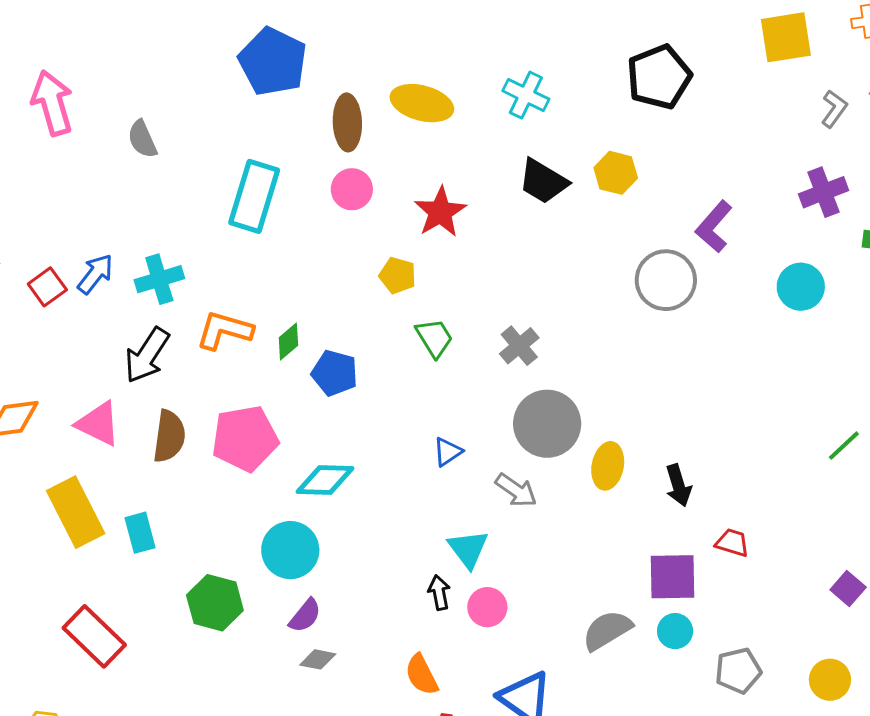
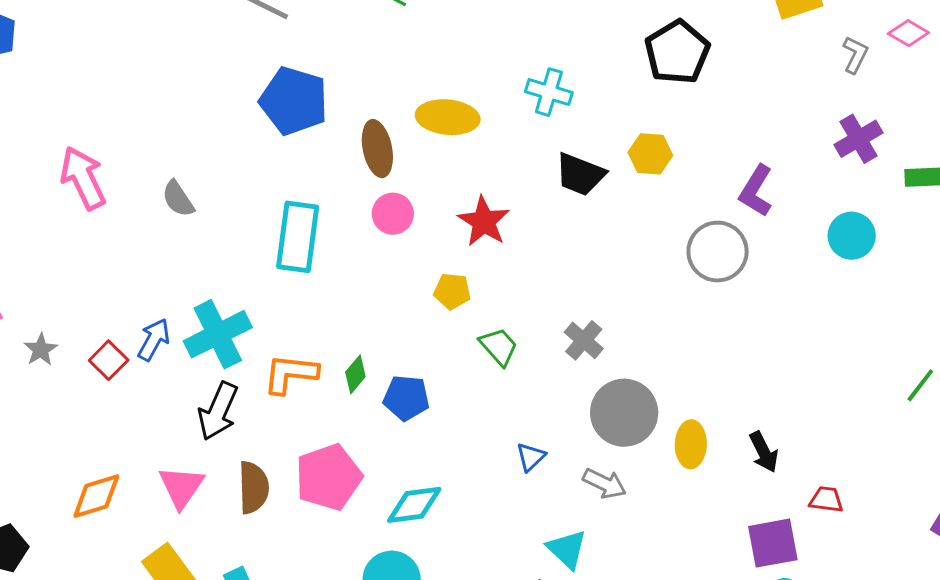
cyan cross: (159, 279) -> (218, 334), size x1.4
pink triangle: (98, 424) -> (181, 487), turned 48

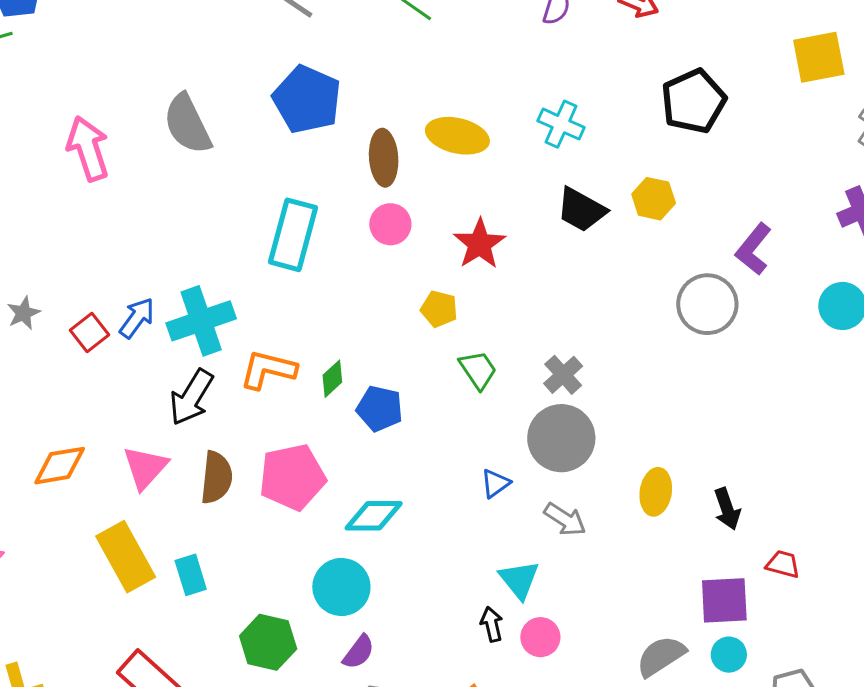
gray semicircle: (178, 199) -> (187, 124), moved, size x1.6
gray circle: (624, 413) -> (561, 438), moved

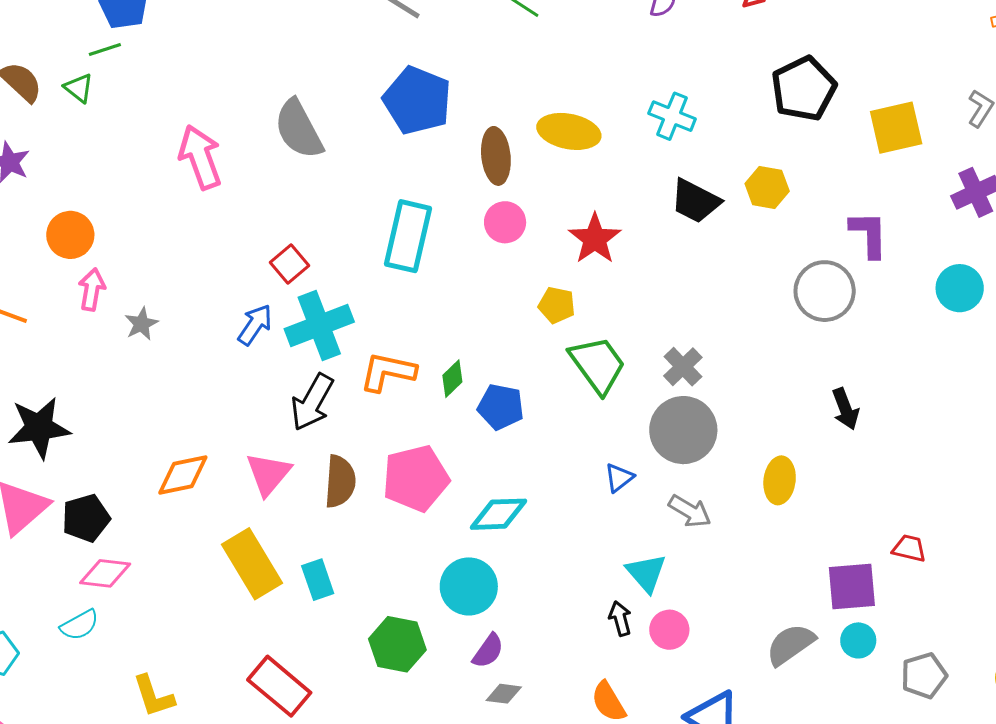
yellow square: (819, 57) -> (896, 128), moved
purple L-shape: (753, 249) -> (869, 234), turned 142
red square: (89, 332) -> (289, 264), moved
green trapezoid: (478, 370) -> (598, 365), size x1.5
black arrow: (727, 509) -> (845, 409), moved

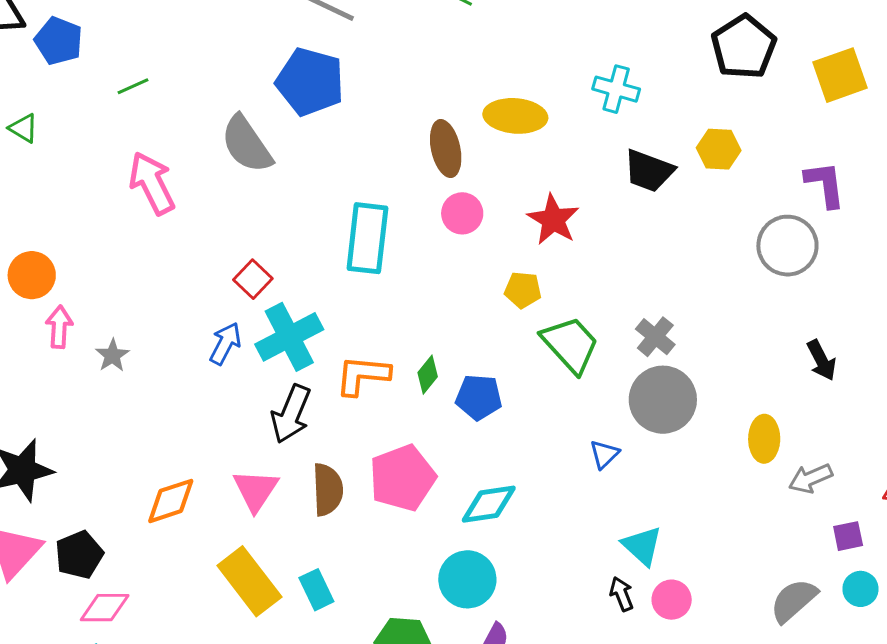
green line: (105, 49) -> (133, 86), moved
blue pentagon: (417, 100) -> (310, 82), moved
gray arrow: (690, 511) -> (811, 478), moved, turned 132
purple square: (852, 587) -> (848, 536), size x0.6

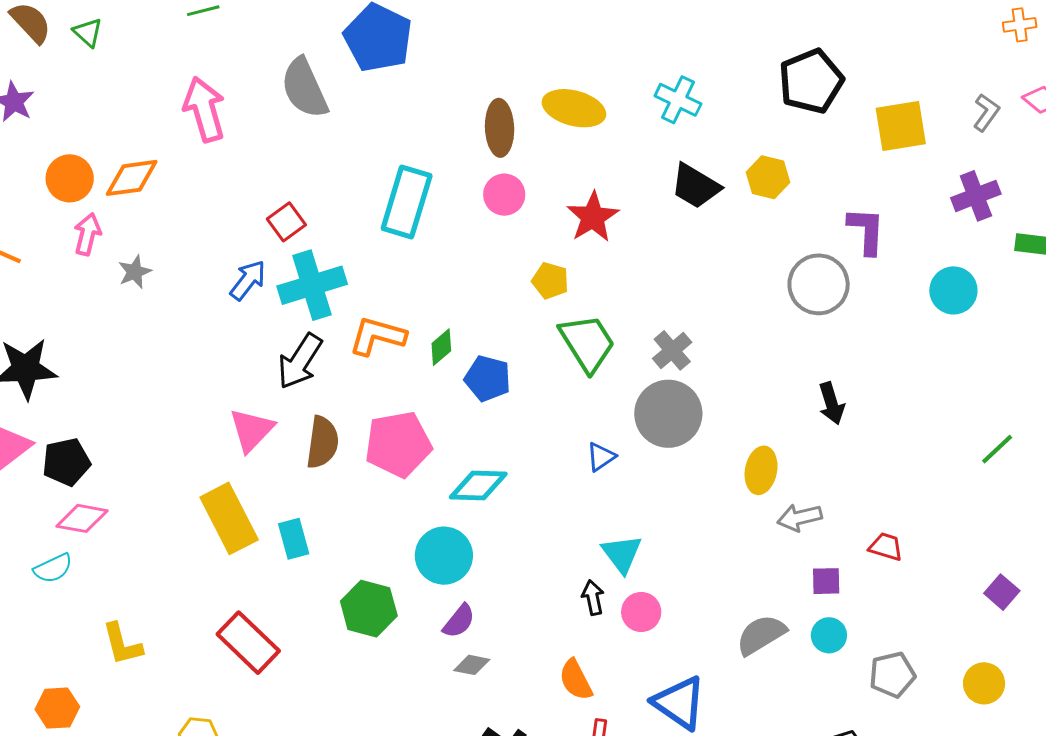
orange diamond: (171, 501) -> (132, 178), moved

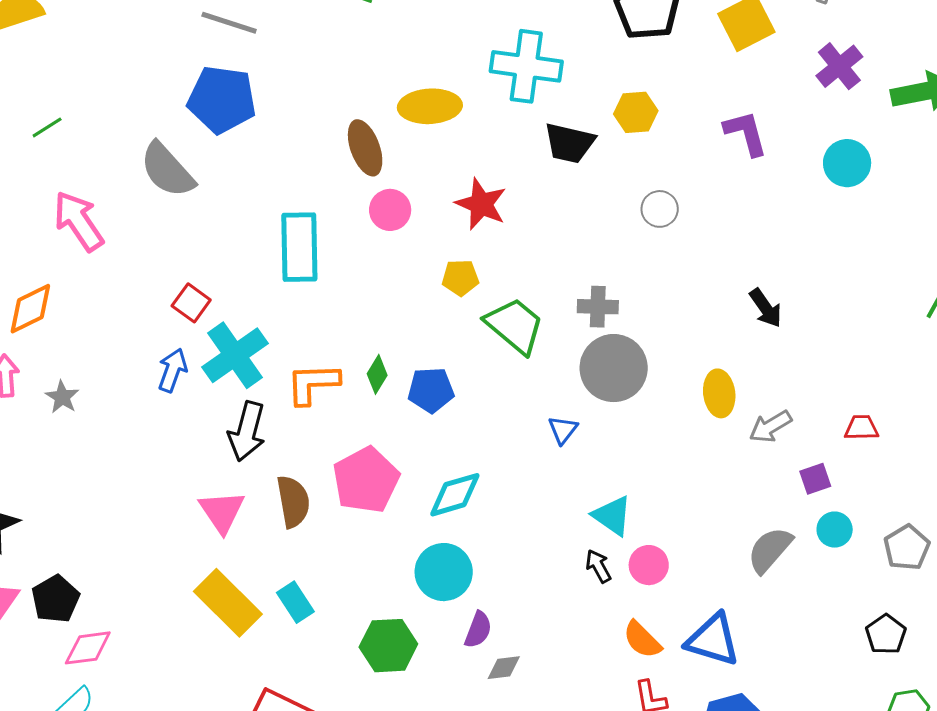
cyan cross: (678, 100) -> (526, 66), size x1.5
gray circle: (819, 284) -> (660, 209), moved, size x0.6
gray cross: (672, 350) -> (598, 307), turned -30
orange semicircle: (576, 680) -> (642, 640), moved

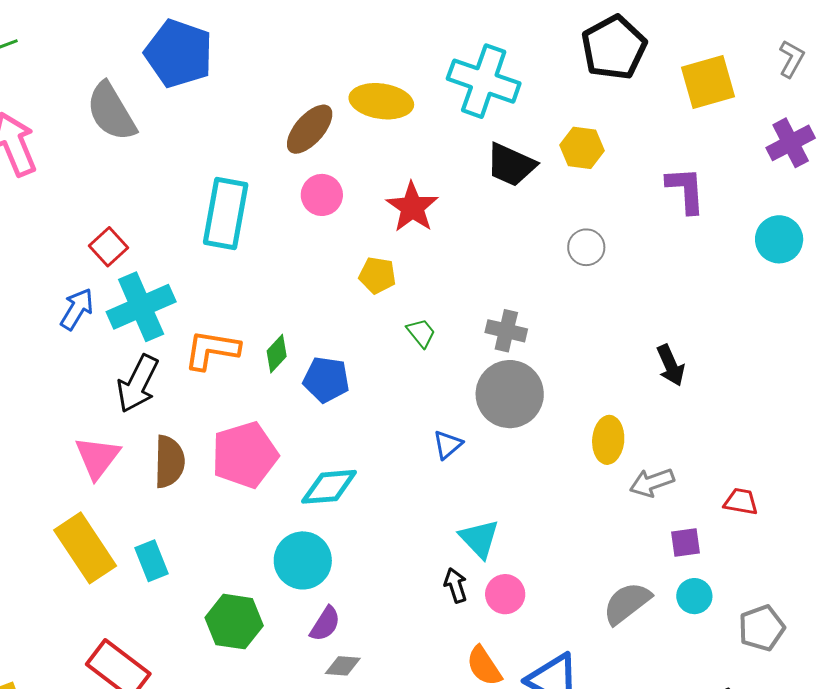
brown ellipse: (365, 148) -> (310, 129), turned 50
green trapezoid: (515, 326) -> (421, 333), size x0.5

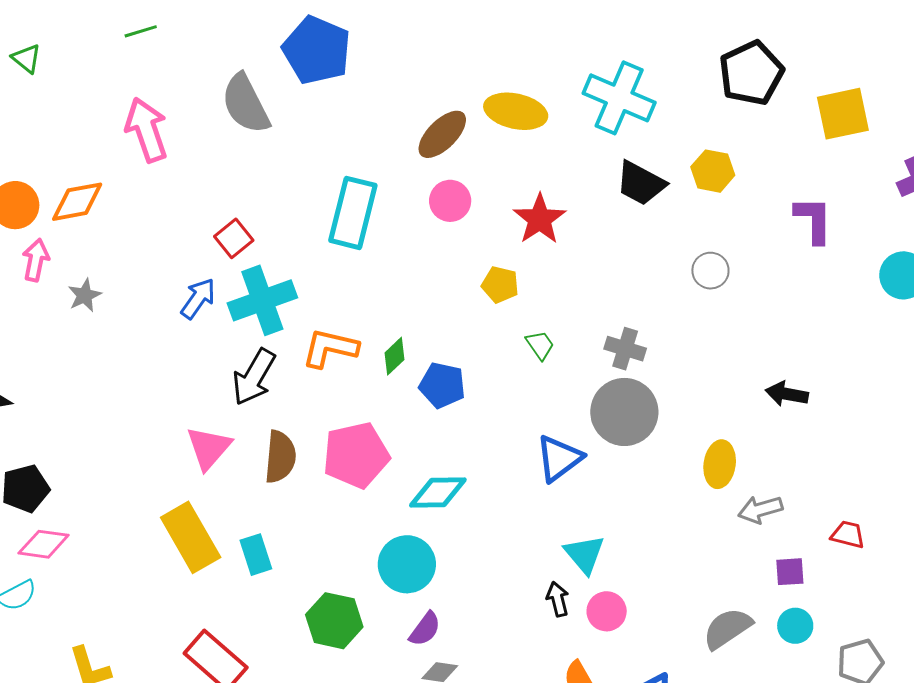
black arrow: (671, 365) -> (787, 394), turned 120
blue triangle: (448, 445) -> (559, 458), size x1.6

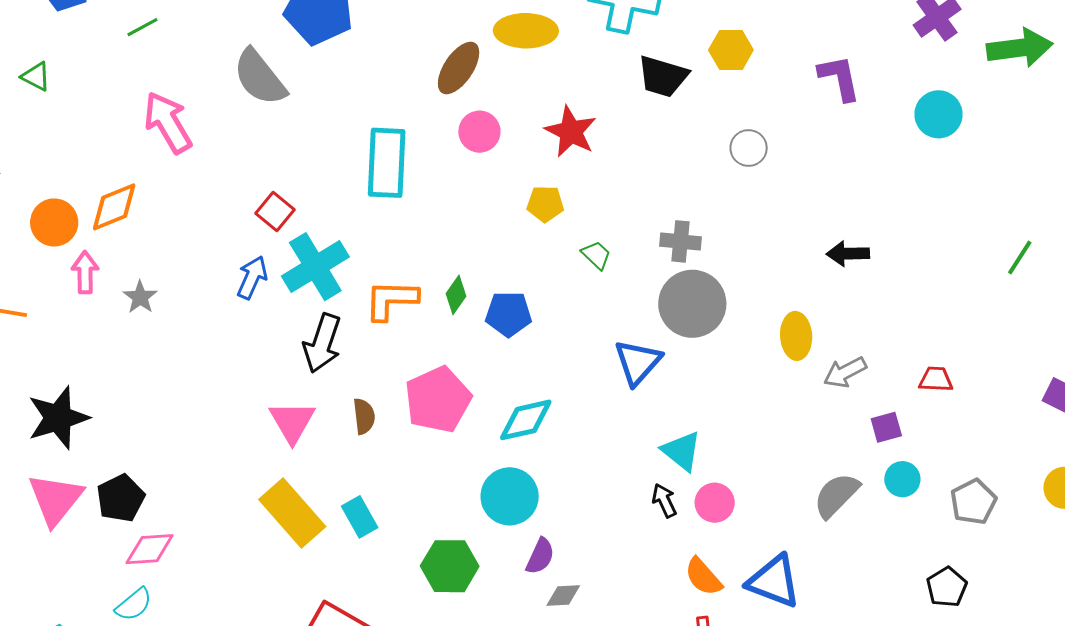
brown semicircle: (280, 457) -> (364, 416), size x0.7

